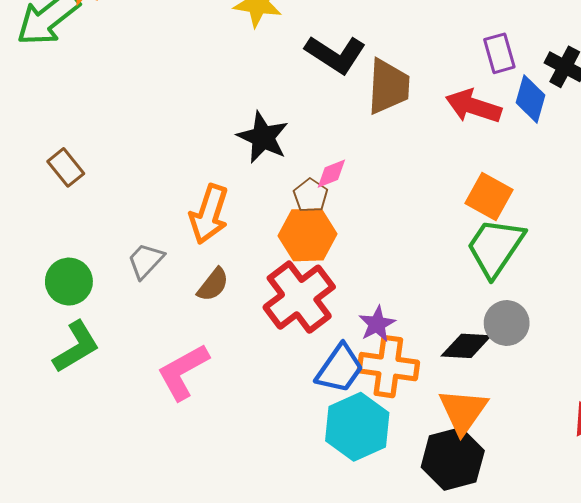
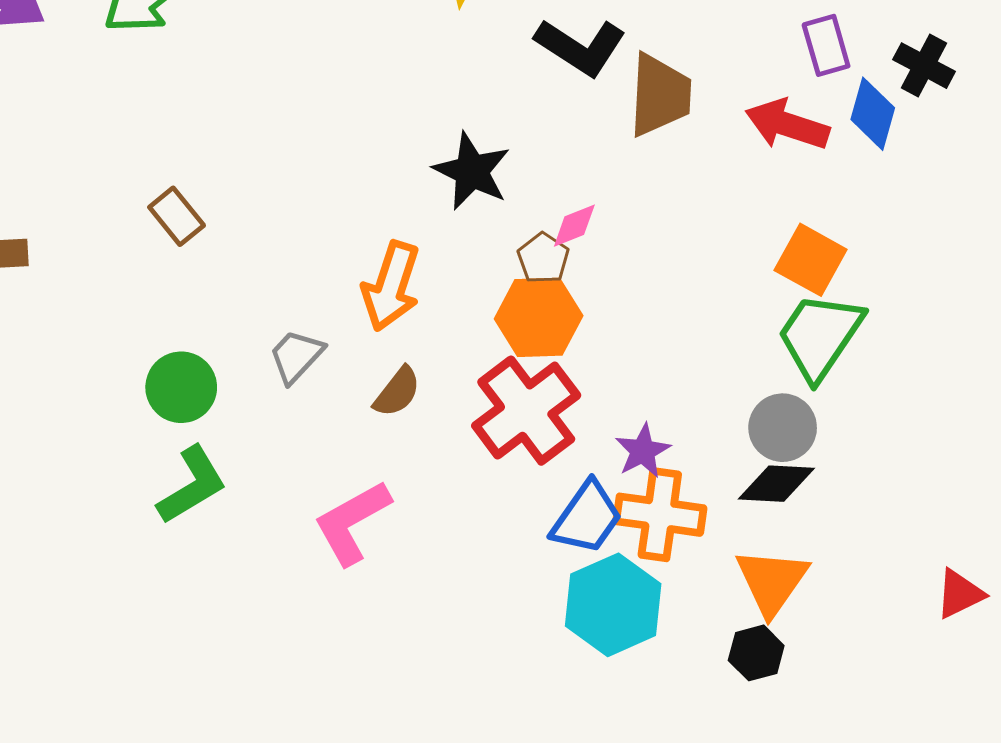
gray circle: (507, 323) -> (783, 428), moved
black hexagon: (453, 459) -> (756, 653), size x0.6

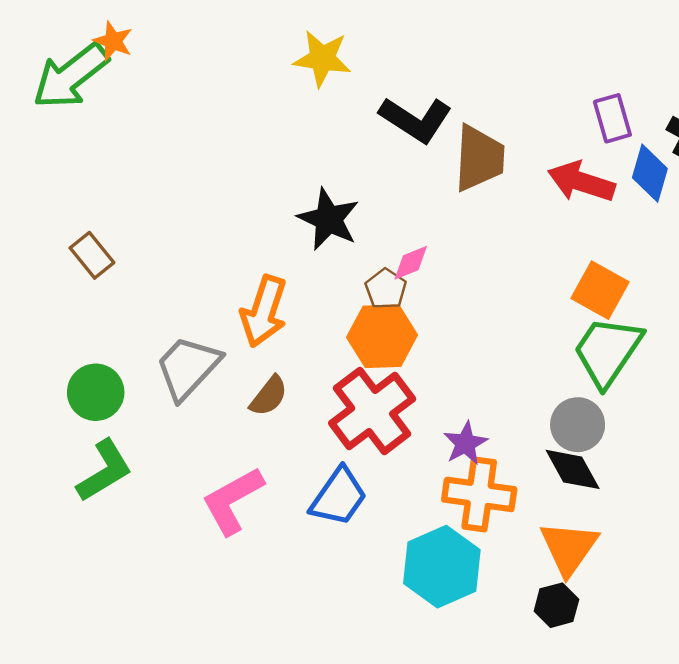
gray trapezoid: (296, 356) -> (188, 367), size x1.5
black diamond: (776, 484) -> (573, 469), turned 58
blue trapezoid: (587, 518) -> (338, 497), moved

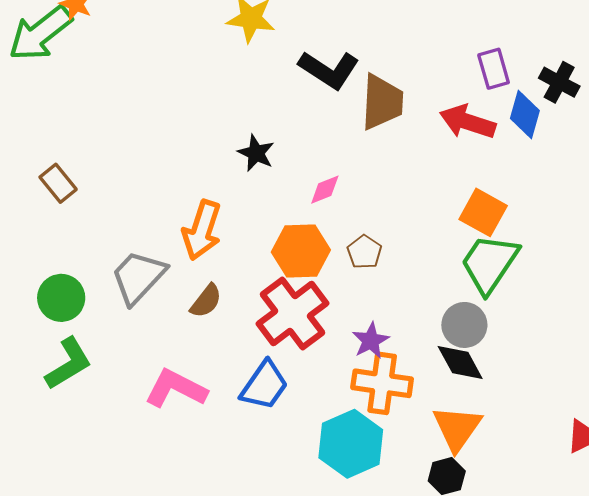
black star: (329, 219) -> (256, 153), size x0.7
brown pentagon: (386, 289) -> (364, 252), moved
pink L-shape: (233, 501) -> (176, 389), turned 56

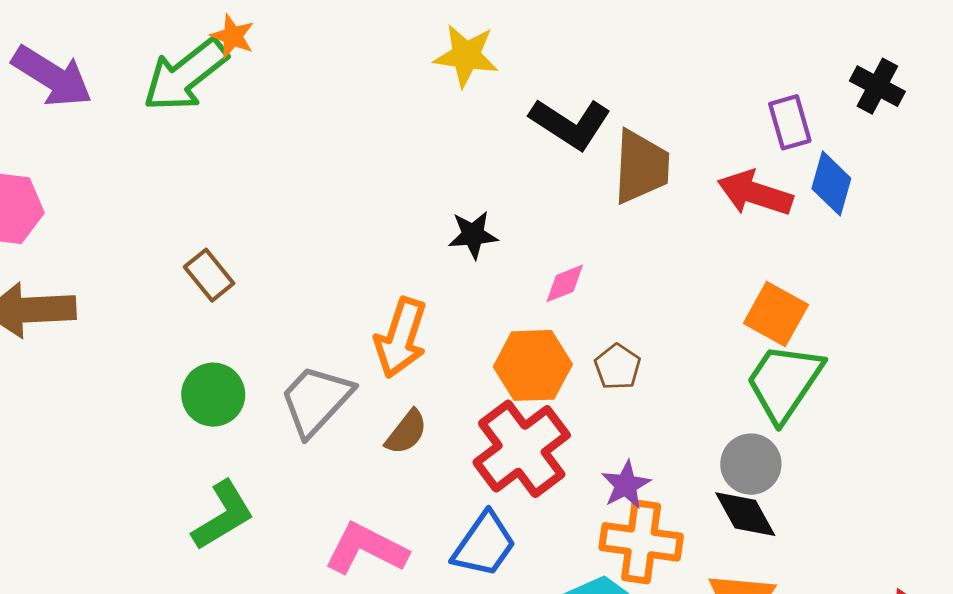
black cross: (559, 82) -> (877, 86), moved
black star: (256, 153) -> (473, 235), turned -30
green circle: (61, 298) -> (213, 395), moved

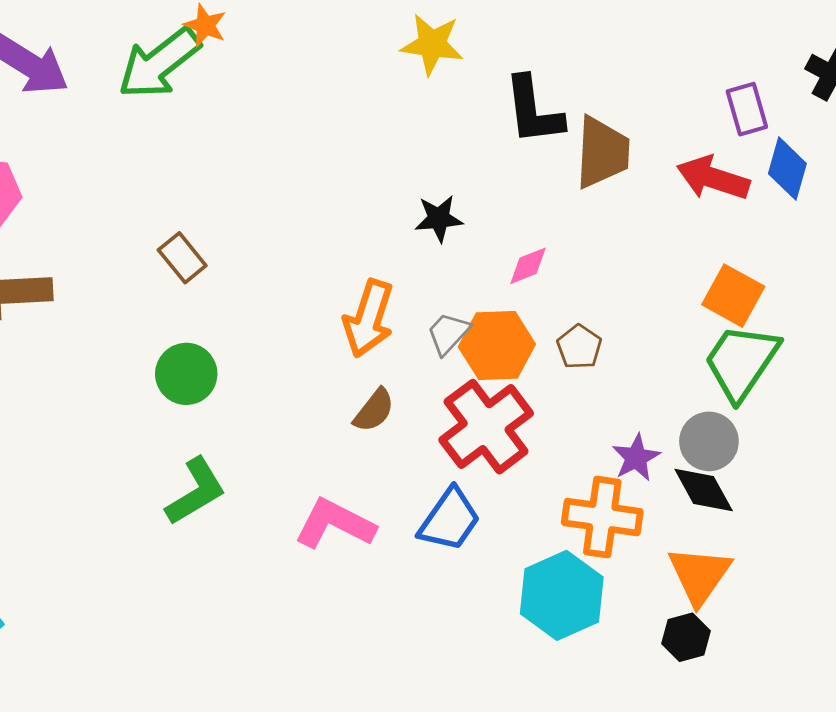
black L-shape: (570, 124) -> (533, 110), turned 50
gray trapezoid: (316, 400) -> (448, 333), moved, size x0.6
purple star: (626, 485) -> (636, 458), moved

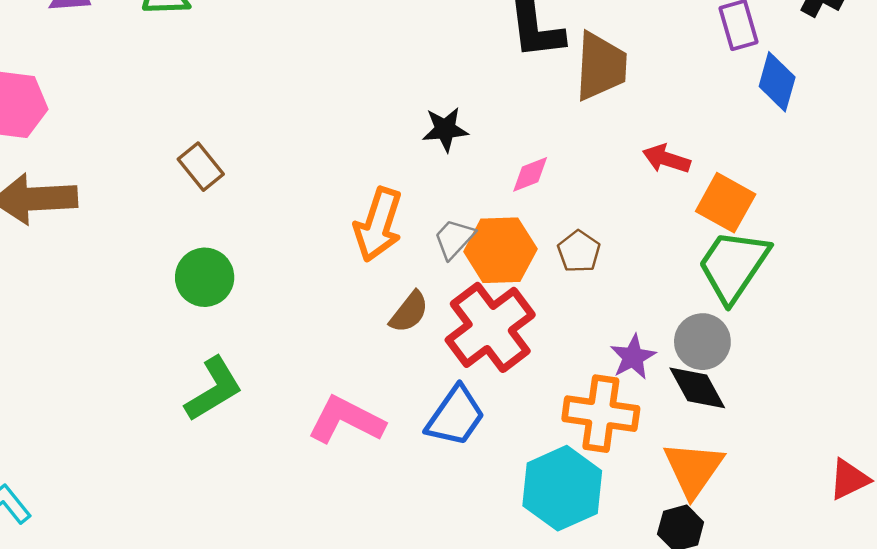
red arrow: (713, 178) -> (666, 159), moved, size x0.7
brown semicircle: (374, 410) -> (409, 312), moved

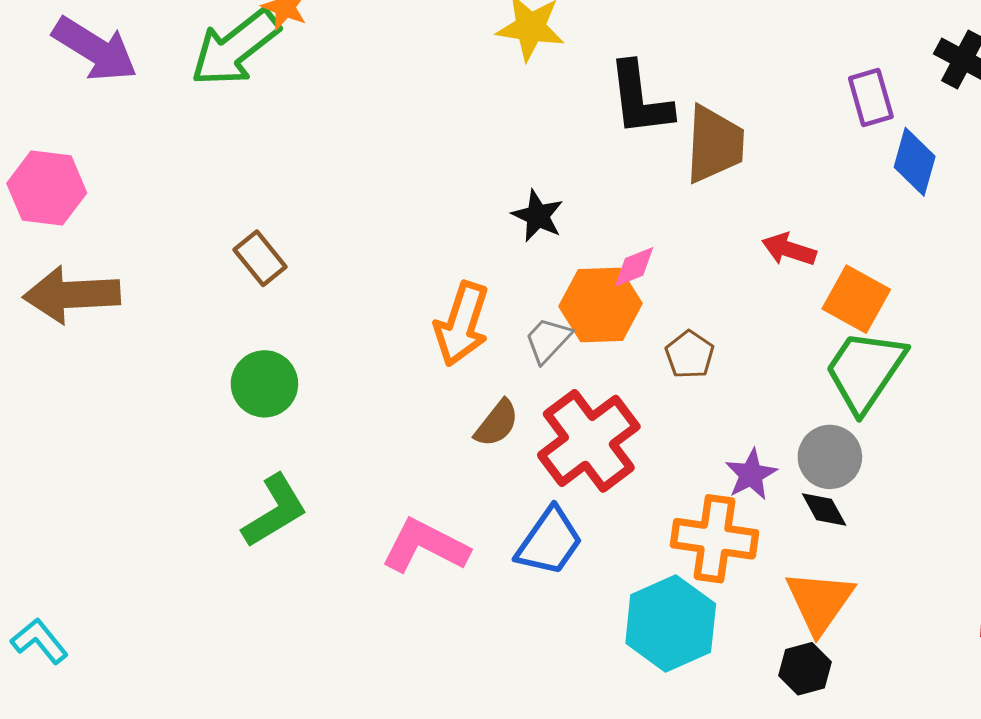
black star: (445, 129) -> (538, 216), turned 30
orange hexagon: (500, 250) -> (601, 305), moved
black diamond: (697, 388) -> (824, 510), size x0.7

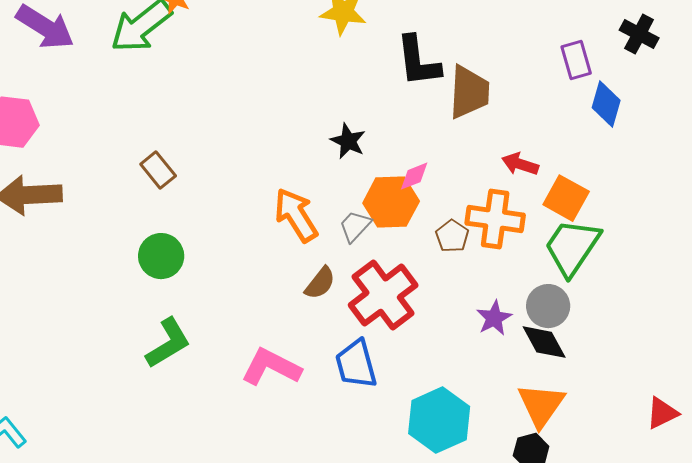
orange arrow: (462, 324) -> (296, 215), turned 130
black diamond: (824, 510) -> (544, 342), size x1.4
orange cross: (714, 539) -> (495, 219), moved
blue trapezoid: (549, 542) -> (356, 364), turned 130

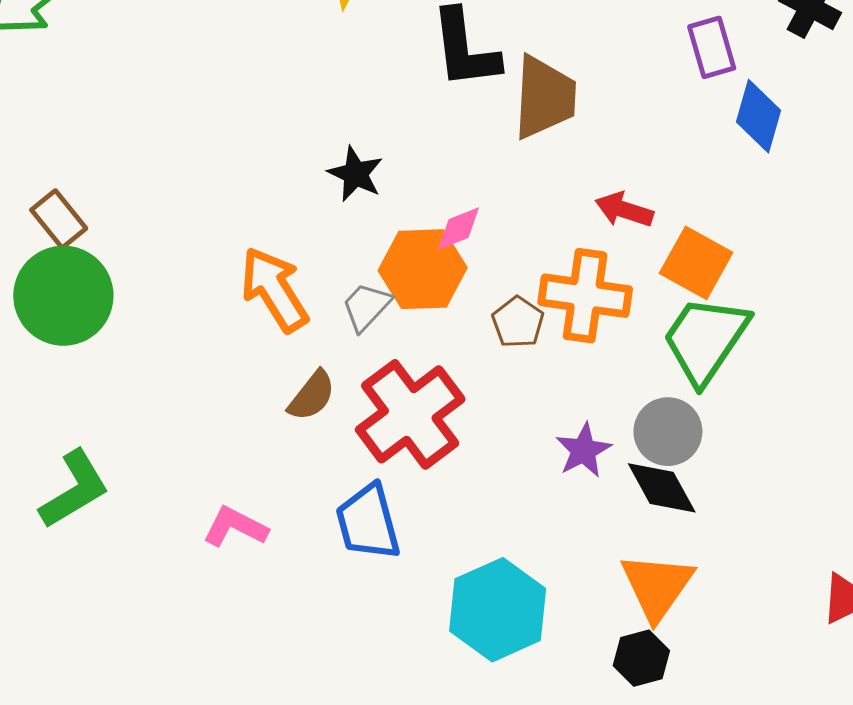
green circle: (161, 256) -> (63, 296), moved, size x1.4
pink L-shape: (271, 367) -> (235, 527), size x0.7

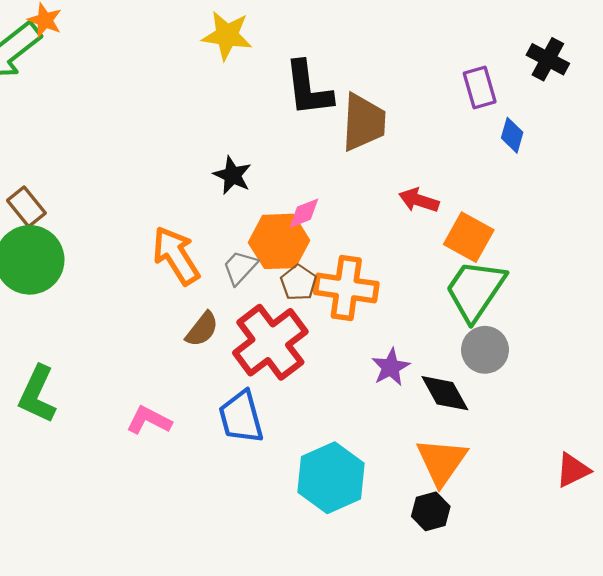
blue diamond: (759, 116) -> (512, 135), size x0.7
orange cross: (585, 296) -> (346, 288), moved
brown pentagon: (518, 322) -> (299, 283), moved
gray circle: (668, 432) -> (485, 350), moved
green L-shape: (74, 489) -> (37, 394), turned 146

